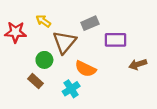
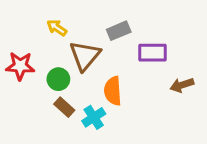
red star: (16, 32) -> (20, 66), moved
orange semicircle: (86, 69) -> (113, 91), turned 60
brown rectangle: (36, 81) -> (64, 107), moved

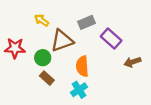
purple rectangle: (152, 53) -> (111, 38), turned 42
brown triangle: (85, 56) -> (62, 41), turned 30
cyan cross: (94, 117) -> (79, 90), moved

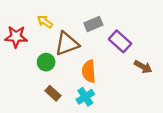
red star: (15, 48) -> (16, 37), moved
brown arrow: (132, 62) -> (143, 67), turned -133
brown rectangle: (47, 78) -> (53, 93), moved

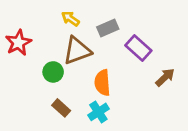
yellow arrow: (45, 22) -> (70, 19), moved
red star: (16, 37) -> (18, 43), turned -30
brown arrow: (143, 67) -> (165, 77), turned -72

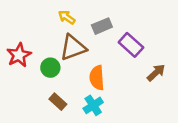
red star: (18, 43) -> (19, 55), moved

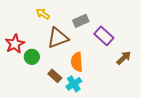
yellow arrow: (67, 17) -> (43, 14), moved
green circle: (50, 68) -> (32, 57), moved
brown rectangle: (58, 102) -> (55, 76), moved

